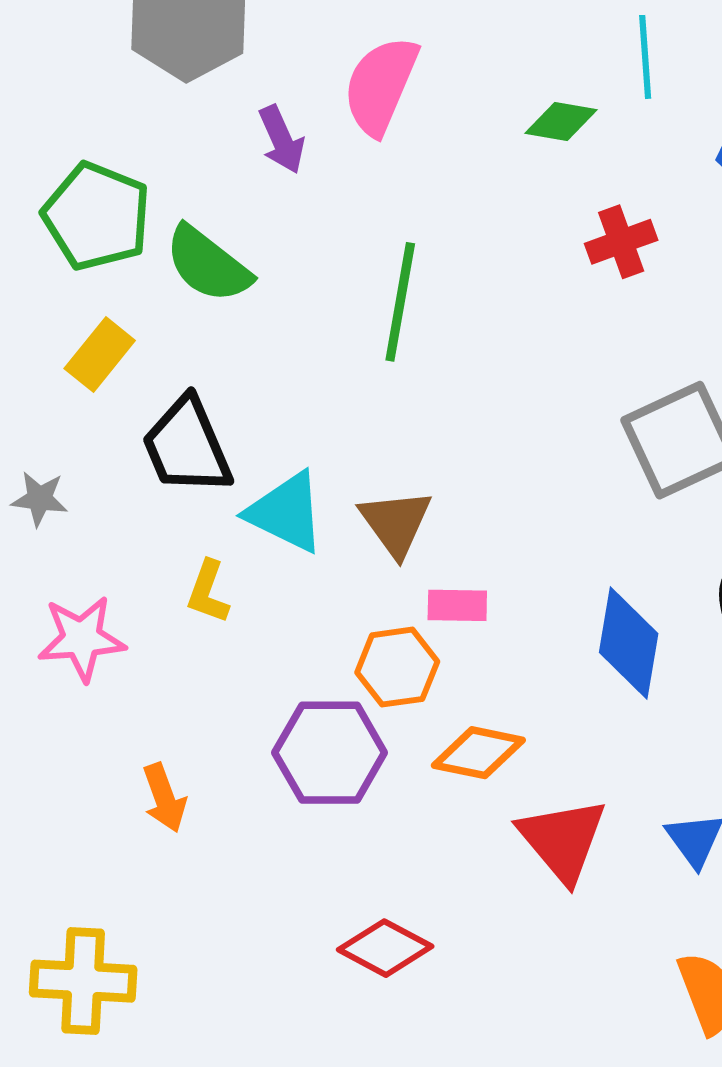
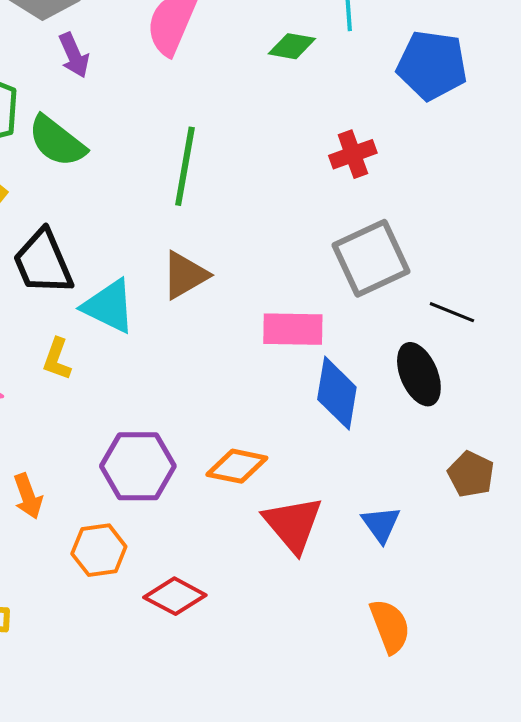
purple arrow: (281, 140) -> (74, 55), moved
red cross: (621, 242) -> (353, 154), moved
brown triangle: (396, 523) -> (185, 275), moved, turned 36
pink rectangle: (457, 605) -> (293, 329), moved, size x1.5
orange hexagon: (397, 667) -> (99, 550), moved

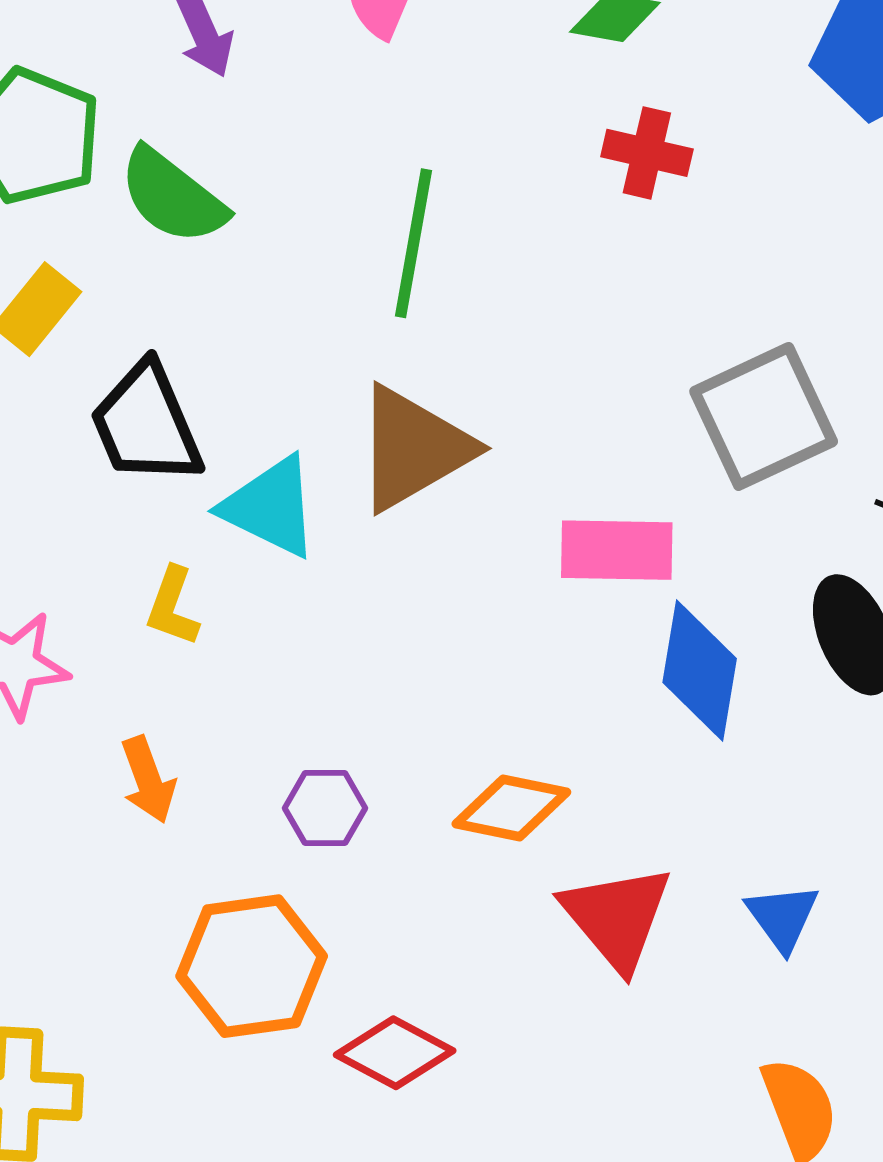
red cross: (353, 154) -> (647, 153), moved, turned 33
brown triangle: (185, 275) -> (413, 448), size x1.4
purple hexagon: (138, 466) -> (325, 808), size x0.6
orange arrow: (28, 496) -> (148, 780), moved
orange hexagon: (99, 550) -> (252, 966), size x1.4

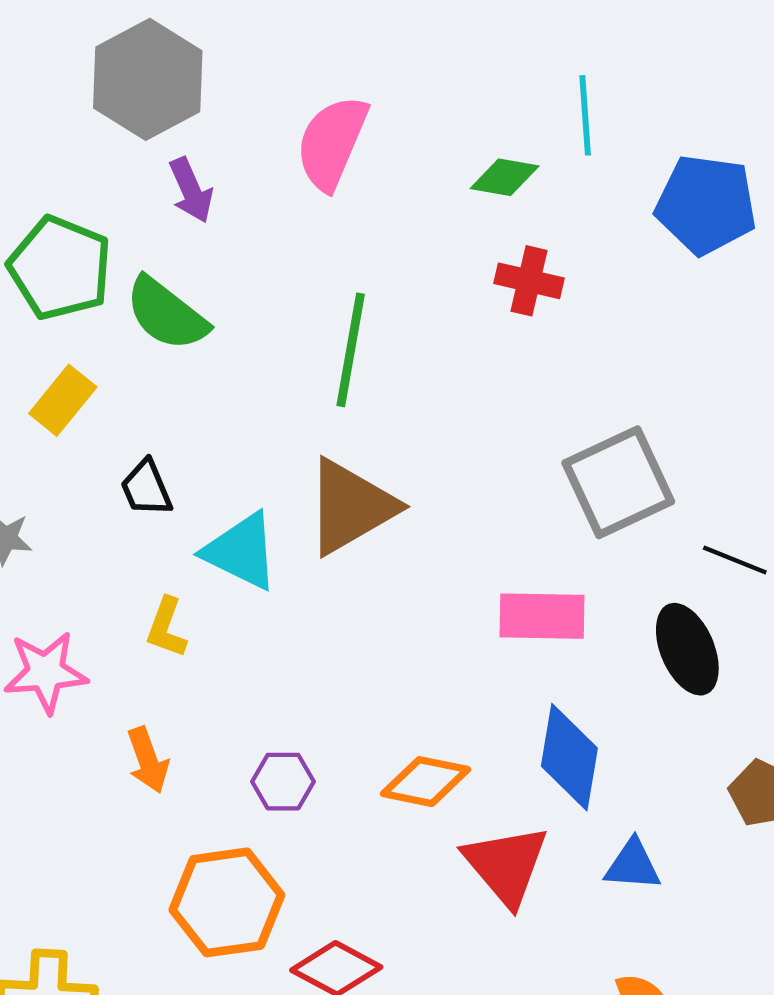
black trapezoid: (146, 424) -> (146, 488), size x0.6
pink rectangle: (617, 550) -> (542, 616), moved
blue diamond: (700, 671) -> (569, 757), moved
blue triangle: (782, 917) -> (633, 865), turned -50

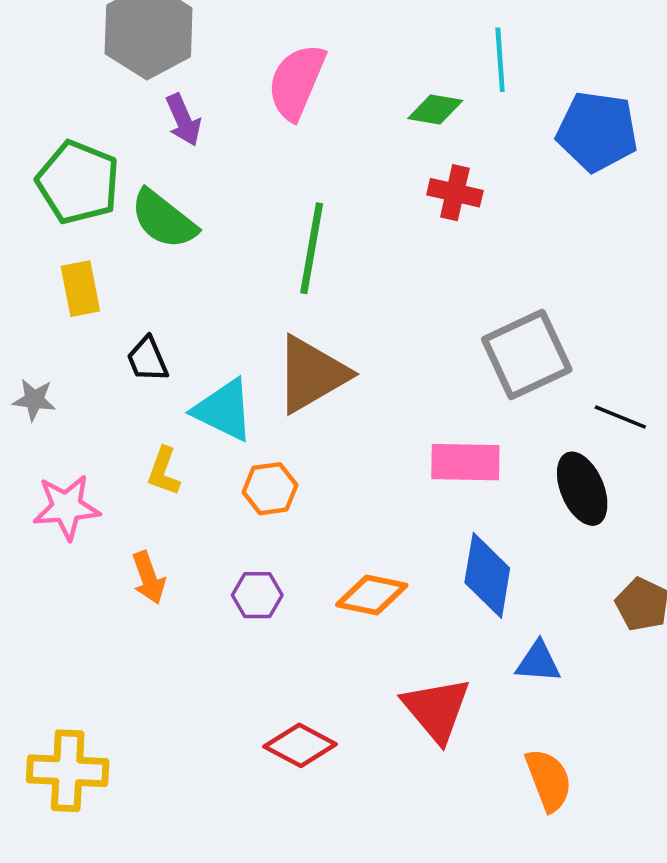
yellow rectangle: (63, 400) -> (80, 289), turned -50
red triangle: (506, 865) -> (436, 709), moved
orange hexagon: (227, 902) -> (270, 489), moved, size x0.6

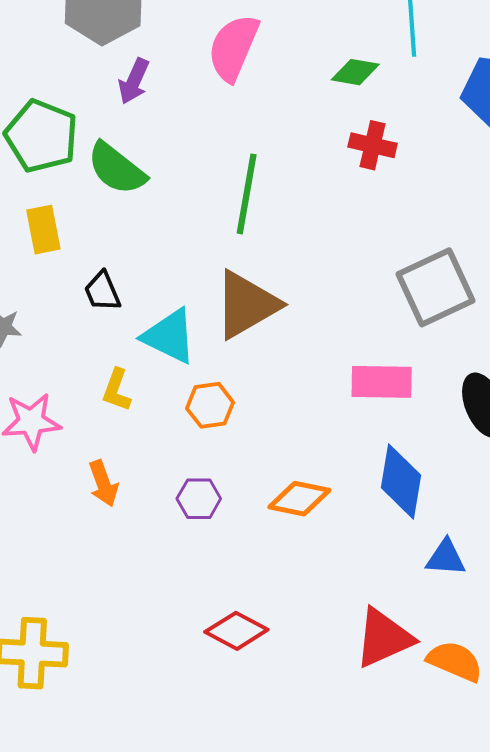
purple arrow: (183, 120) -> (134, 81), turned 48
red triangle: (436, 709) -> (384, 638), moved, turned 46
orange semicircle: (549, 780) -> (455, 661), turned -46

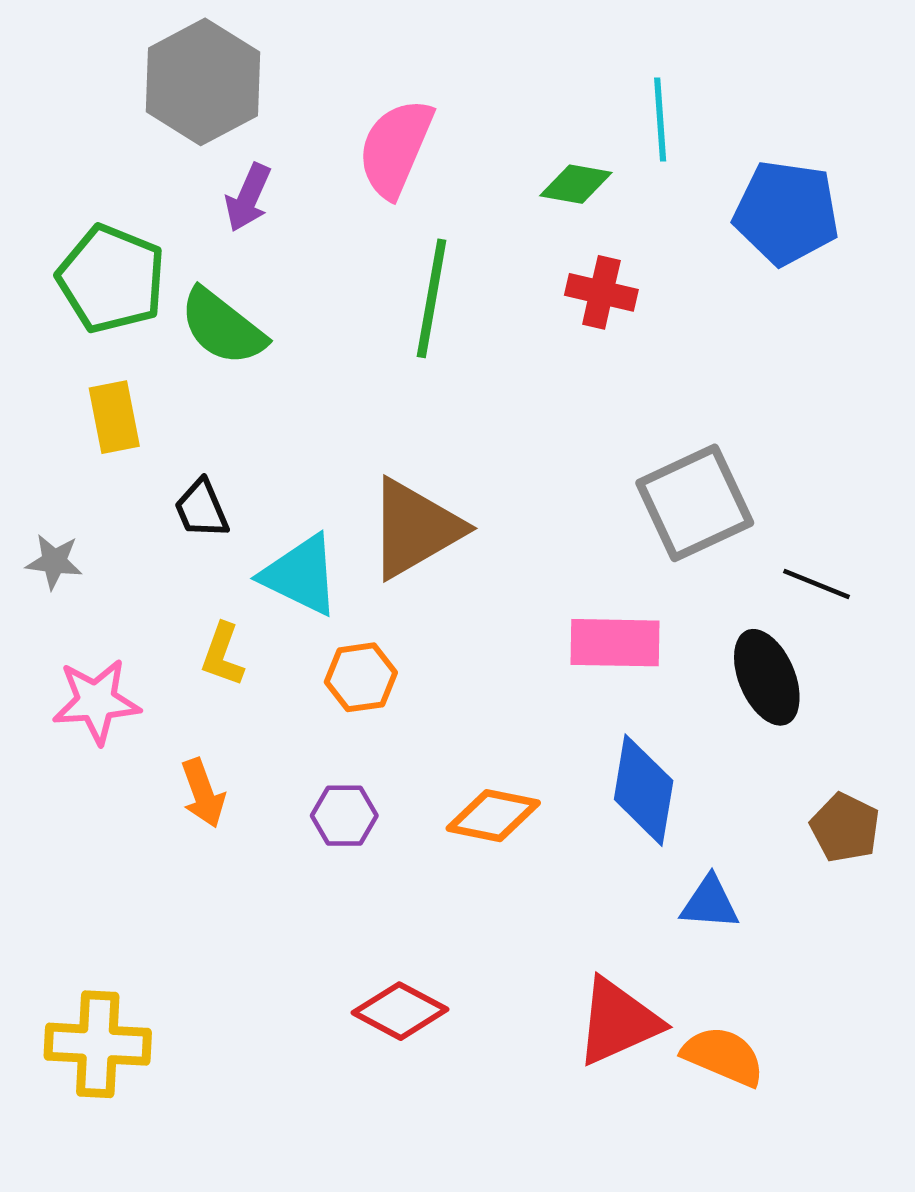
green line: (247, 194) -> (432, 298), moved

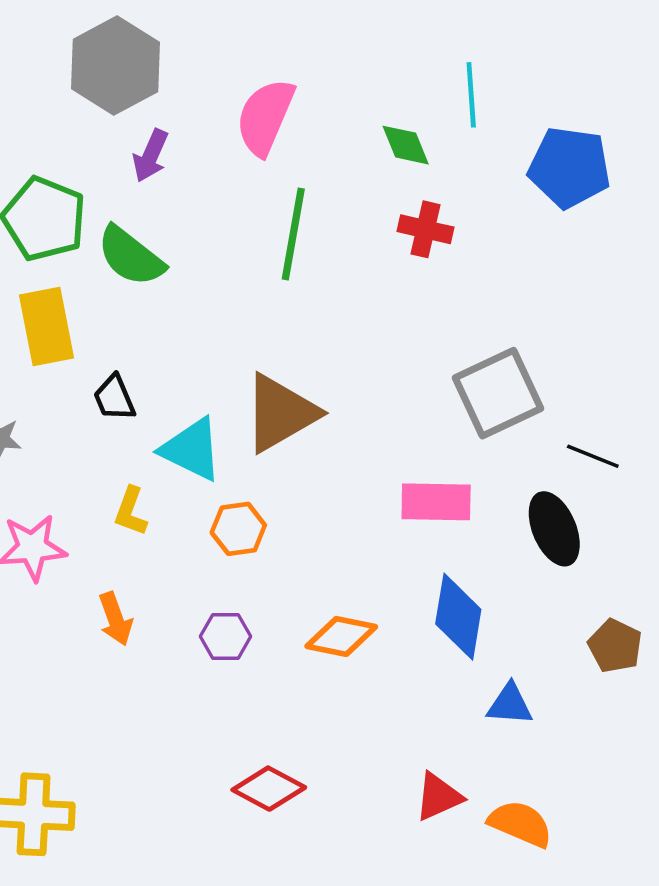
green diamond: (576, 184) -> (406, 145), turned 58
yellow rectangle: (114, 417) -> (46, 326), size x1.4
red triangle: (618, 1022) -> (438, 797), size x0.7

